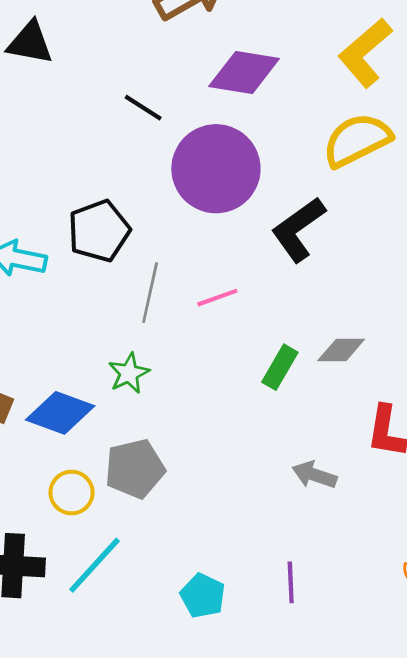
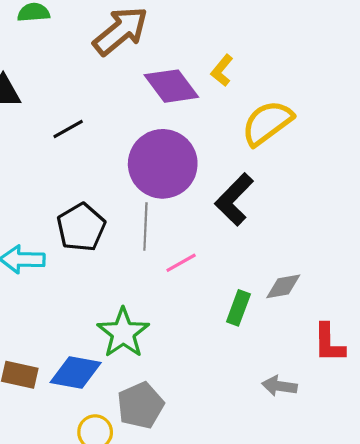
yellow L-shape: (365, 53) -> (222, 70), moved, size x0.6
purple diamond: (244, 72) -> (171, 86), turned 54
black line: (143, 108) -> (68, 129), moved, turned -52
gray line: (150, 293) -> (145, 226), moved
green star: (129, 373) -> (123, 333), size x1.6

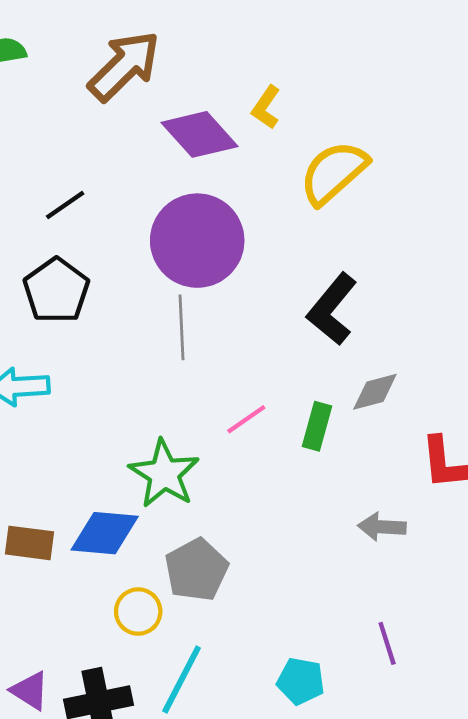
black L-shape: (234, 199) -> (332, 309), moved
black pentagon: (81, 227) -> (56, 291), moved
pink line: (181, 263) -> (246, 419), moved

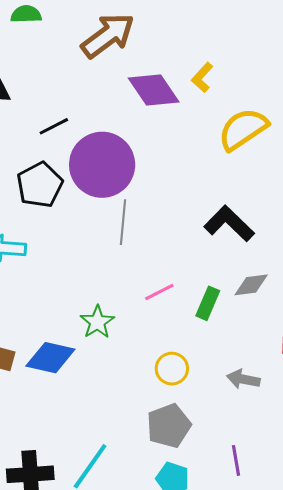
purple circle: (197, 241) -> (102, 165), moved
black L-shape: (332, 309) -> (229, 224), turned 87
green star: (164, 474) -> (97, 322), size x0.7
gray pentagon: (196, 570) -> (169, 426), moved
yellow circle: (138, 612) -> (172, 369), moved

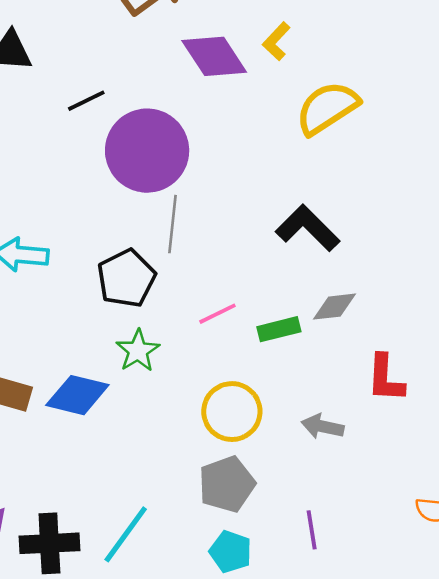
black pentagon: (40, 185) -> (126, 278), moved
green rectangle: (208, 303) -> (279, 329), turned 52
yellow circle: (172, 369) -> (232, 412), size x1.4

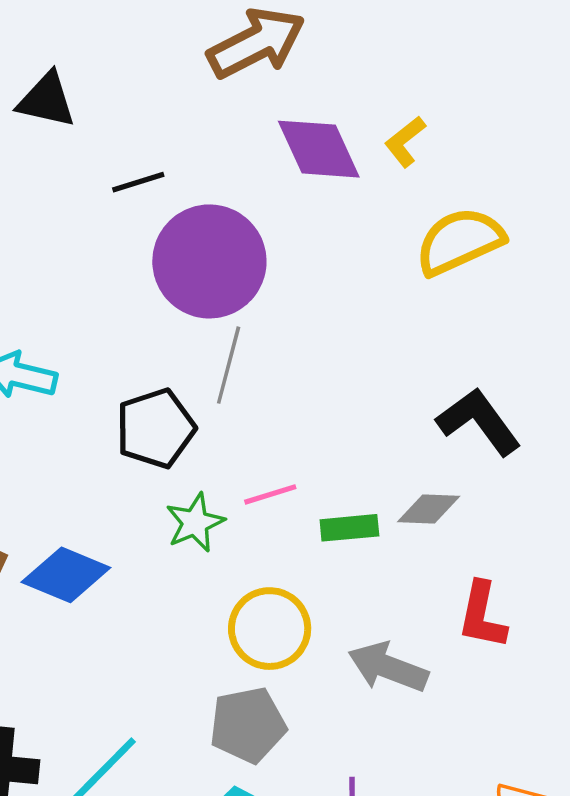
black L-shape: (308, 228) -> (479, 422), moved
green star: (138, 351) -> (195, 523), moved
gray arrow: (323, 426) -> (388, 667), size x1.4

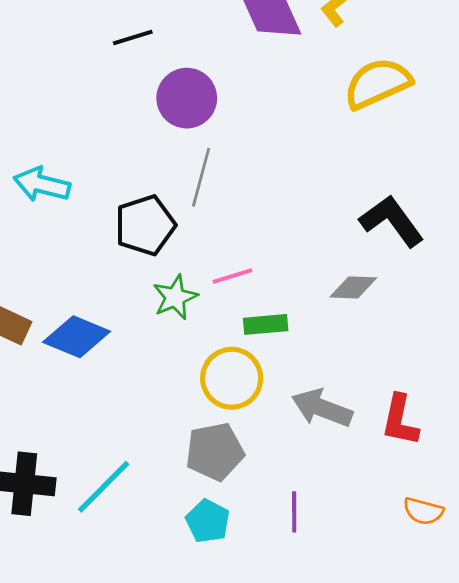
purple circle: (209, 261) -> (187, 98), size x0.7
green rectangle: (349, 528) -> (266, 324), moved
red L-shape: (482, 615) -> (400, 420), moved

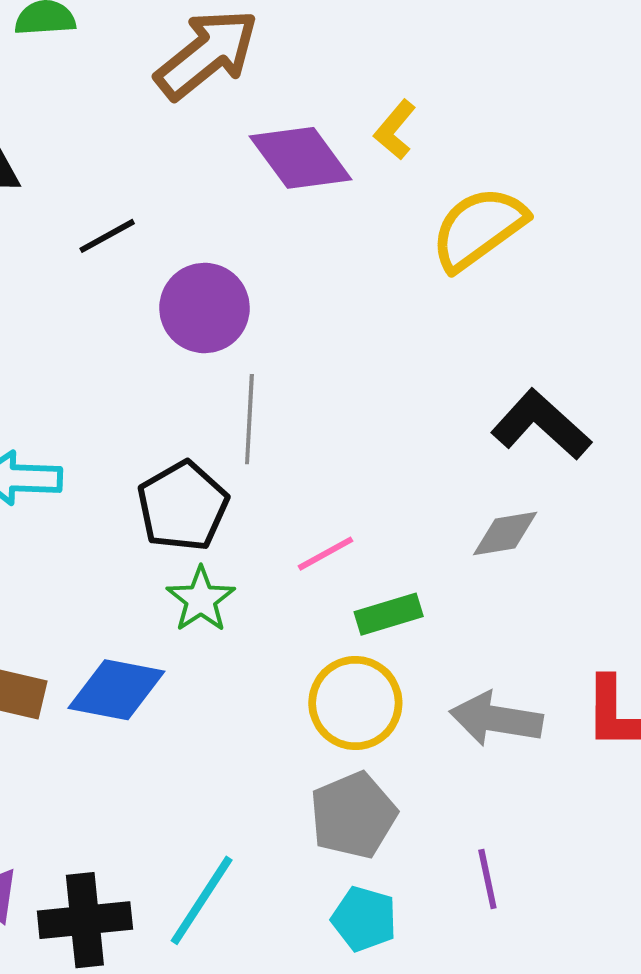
green star: (175, 297) -> (201, 599), moved

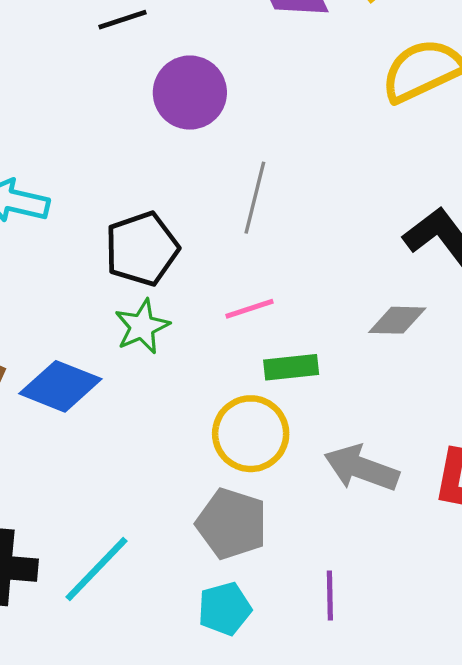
gray line: (249, 419) -> (255, 198), moved
gray pentagon: (353, 815) -> (232, 524), turned 30
cyan pentagon: (364, 919) -> (225, 609), turned 30

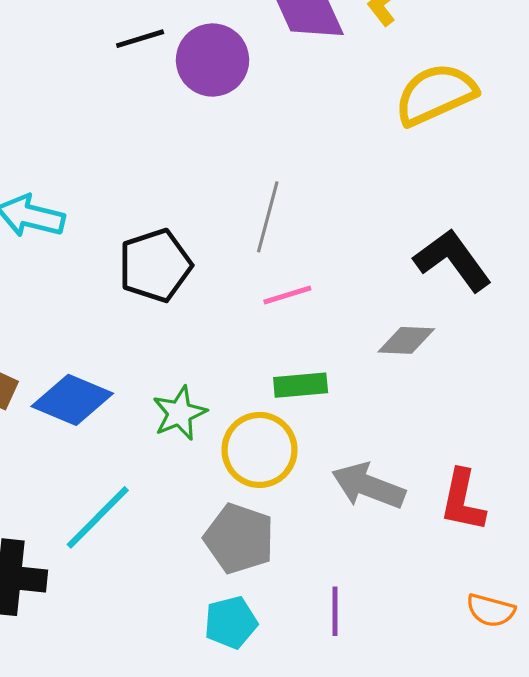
purple circle: (190, 93) -> (213, 60), moved
pink line: (250, 309) -> (287, 295), moved
green star: (142, 327) -> (180, 413), moved
cyan line: (97, 569) -> (98, 517), moved

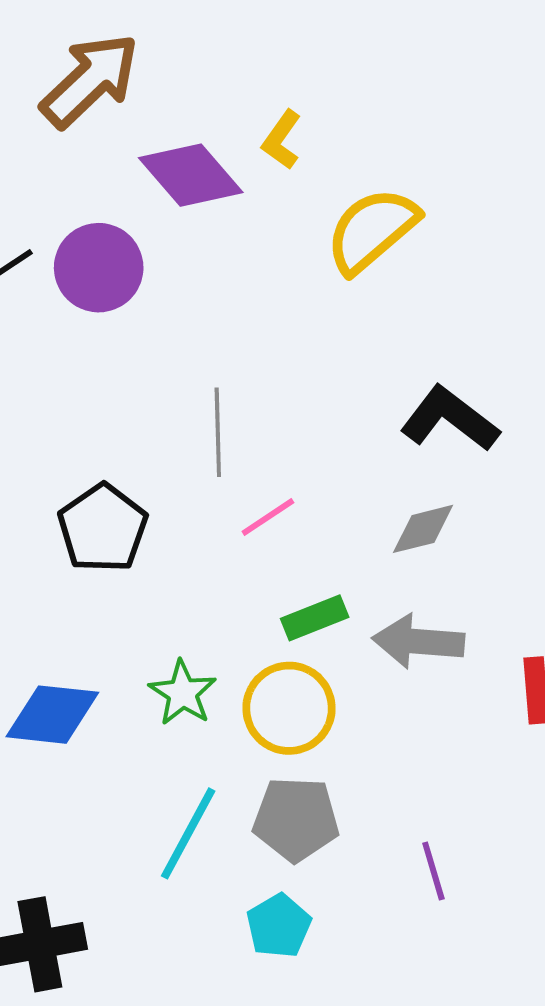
gray arrow: (368, 486) -> (418, 642), moved
cyan line: (98, 517) -> (188, 833), moved
cyan pentagon: (231, 622) -> (279, 926), moved

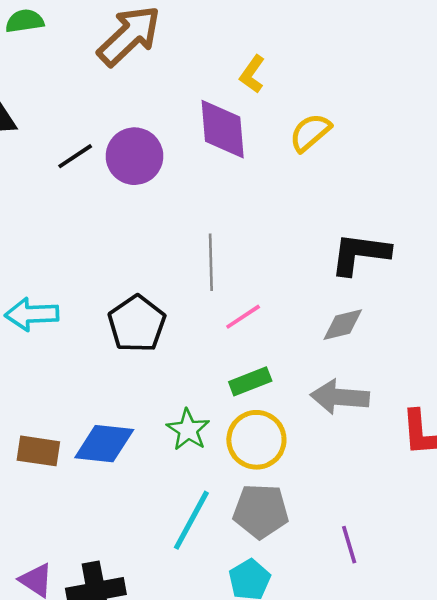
purple diamond: (191, 175) -> (223, 129), moved, turned 36
yellow semicircle: (372, 230) -> (310, 132), size x0.7
black L-shape: (449, 419) -> (360, 254), turned -30
green rectangle: (315, 618) -> (250, 381), moved

